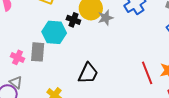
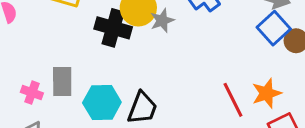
black cross: (73, 20) -> (113, 28), size x1.6
cyan hexagon: (54, 32) -> (102, 103), moved

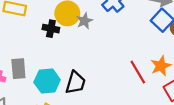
black cross: (113, 28) -> (51, 29), size x0.7

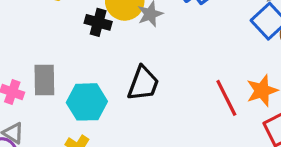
black trapezoid: (75, 83) -> (143, 84), moved

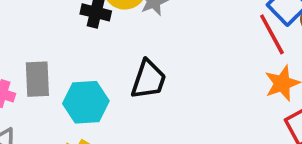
red line: (226, 98) -> (272, 34), moved

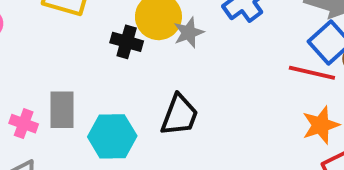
red line: (272, 34) -> (312, 73), turned -51

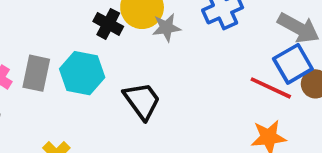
black trapezoid: (179, 115) -> (142, 101), turned -69
cyan hexagon: (112, 136) -> (82, 73), moved

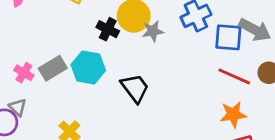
blue square: (293, 64) -> (228, 37), moved, turned 36
gray rectangle: (36, 73) -> (53, 68), turned 48

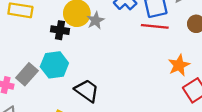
red line: (234, 76) -> (155, 26), moved
black trapezoid: (135, 88) -> (87, 91), moved

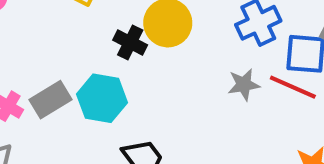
gray star: (96, 20) -> (244, 85), moved

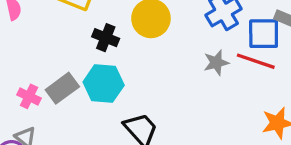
black cross: (130, 42) -> (106, 38), moved

